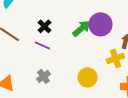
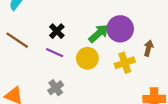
yellow cross: (115, 58) -> (125, 63), moved
yellow circle: (87, 77) -> (87, 58), moved

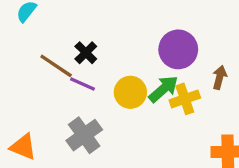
green arrow: (99, 33) -> (163, 89), moved
brown line: (17, 40) -> (56, 66), moved
gray cross: (56, 88) -> (84, 135), size x1.5

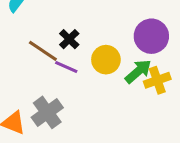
yellow circle: (130, 92) -> (106, 60), moved
gray cross: (84, 135) -> (47, 112), moved

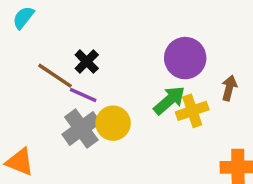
yellow circle: (106, 60) -> (113, 123), moved
gray cross: (47, 112) -> (81, 128), moved

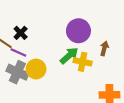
yellow cross: (192, 111) -> (83, 62), turned 30
gray cross: (81, 128) -> (17, 72), turned -30

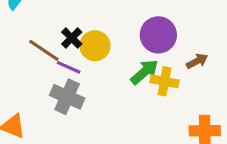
brown arrow: (104, 48) -> (197, 61), turned 48
yellow circle: (36, 69) -> (95, 46), moved

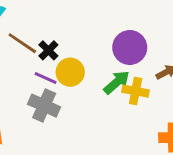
yellow circle: (95, 46) -> (70, 72), moved
brown line: (44, 50) -> (22, 43), moved

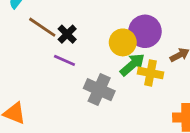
yellow circle: (70, 72) -> (123, 42), moved
gray cross: (44, 106) -> (99, 90), moved

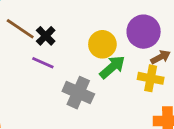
purple circle: (145, 31) -> (144, 32), moved
yellow cross: (150, 73) -> (151, 78), moved

